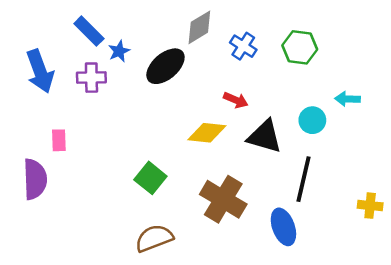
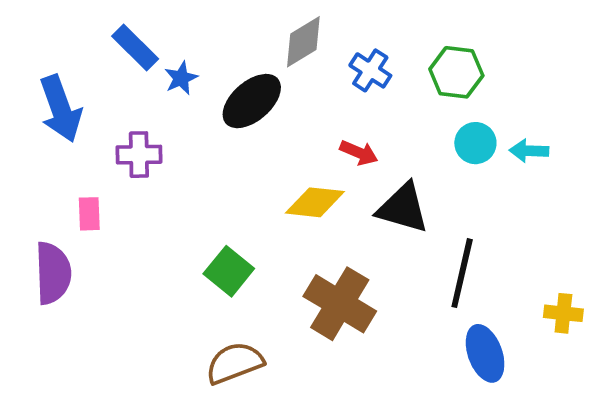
purple cross: (91, 78) -> (139, 155), moved
cyan circle: (312, 120) -> (475, 143), moved
blue ellipse: (283, 227) -> (485, 353), moved

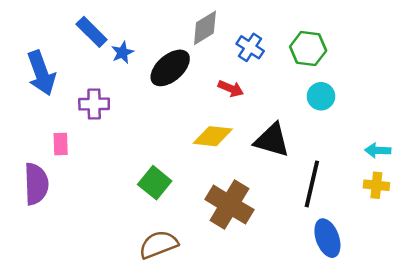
cyan arrow: (529, 151) -> (378, 150), moved
red arrow: (359, 153) -> (231, 89), moved
yellow cross: (563, 313) -> (376, 185), moved

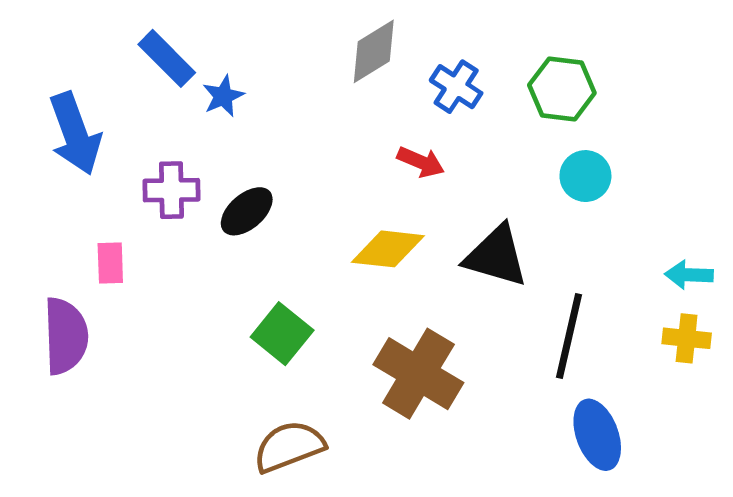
black ellipse: (170, 68) -> (247, 211), moved, size x0.7

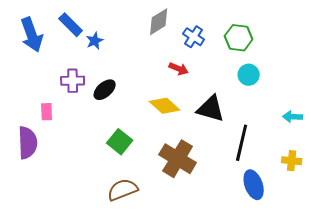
blue arrow: (75, 134) -> (32, 35), moved
yellow diamond: (388, 249) -> (165, 106), turned 36
yellow cross: (687, 338) -> (292, 161), moved

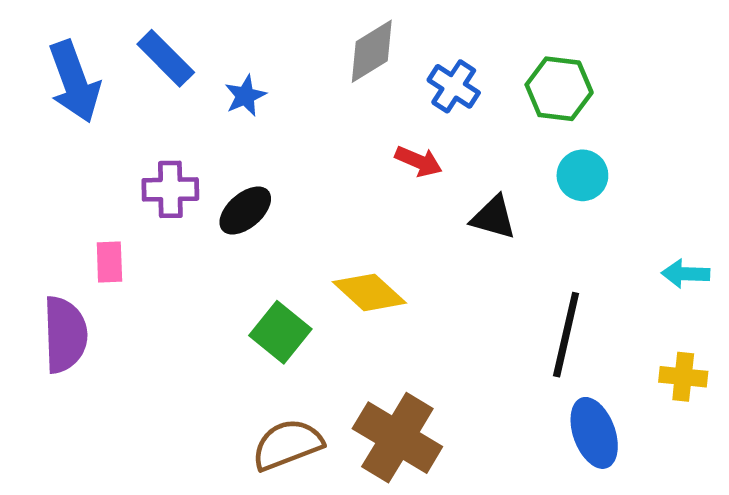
blue star: (95, 41) -> (245, 96), moved
yellow diamond: (165, 106) -> (369, 292), moved
black triangle: (211, 109) -> (493, 218), moved, size x0.7
brown cross: (178, 159) -> (397, 438), moved

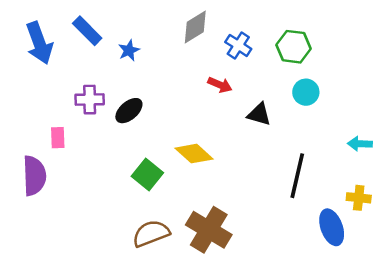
blue ellipse: (594, 433) -> (332, 227), moved

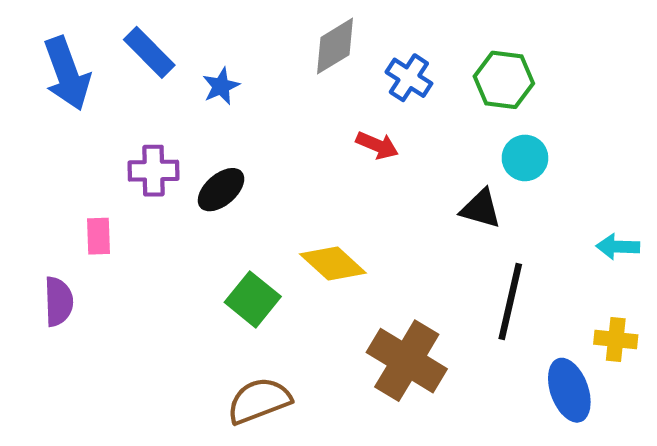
black triangle: (259, 114) -> (481, 209), moved
purple semicircle: (34, 176) -> (58, 302), size x0.7
brown cross: (209, 230) -> (407, 361), moved

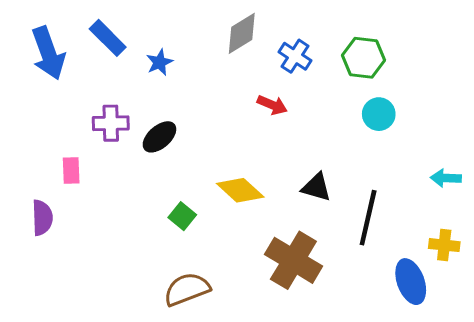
black triangle: (481, 209) -> (316, 187), moved
green square: (253, 299) -> (182, 216), size x0.7

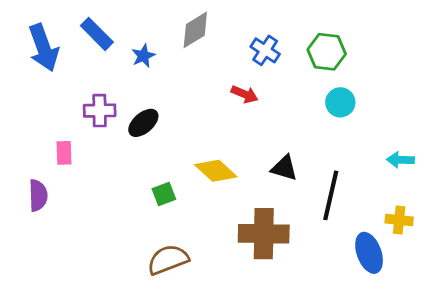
gray diamond: (242, 33) -> (195, 30), moved
green square: (182, 216) -> (164, 194), turned 30
brown cross: (293, 260) -> (264, 234), turned -30

